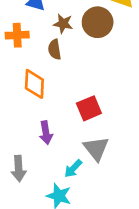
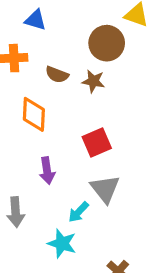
brown star: (63, 24) -> (93, 81), moved
brown semicircle: (55, 49) -> (57, 75), turned -60

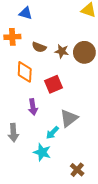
brown circle: (107, 43) -> (84, 52), moved
red square: (97, 142) -> (53, 84), moved
gray triangle: (105, 189) -> (69, 118), turned 30

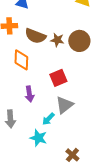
brown semicircle: (39, 47) -> (35, 36), size x1.5
red square: (53, 84) -> (58, 78), moved

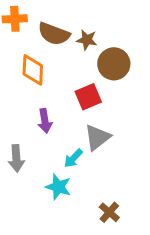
brown circle: (79, 41) -> (114, 64), moved

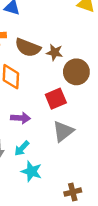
purple arrow: (45, 121) -> (21, 118), turned -78
cyan arrow: (73, 158) -> (22, 148), moved
brown cross: (109, 212) -> (73, 192), turned 35

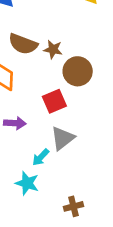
cyan arrow: (22, 148) -> (41, 157), moved

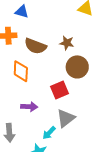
brown star: (53, 49) -> (67, 43), moved

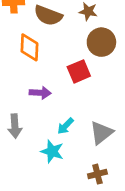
gray triangle: (66, 118) -> (101, 133), moved

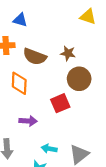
cyan arrow: (65, 126) -> (49, 149), turned 56

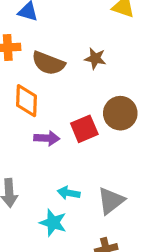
brown circle: (79, 79) -> (120, 113), moved
purple arrow: (28, 121) -> (47, 138), moved

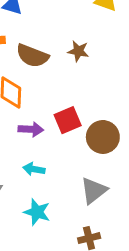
brown circle: (120, 113) -> (103, 137), moved
cyan arrow: (69, 193) -> (34, 169), moved

